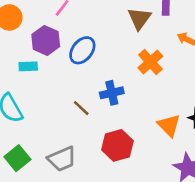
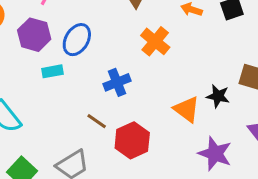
cyan rectangle: (28, 66) -> (52, 71), moved
brown line: (81, 108) -> (97, 121), moved

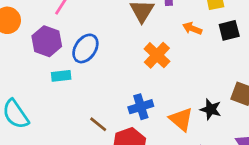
blue cross: (117, 82) -> (141, 107), moved

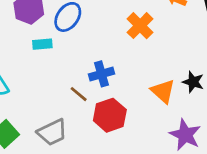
blue cross: (141, 107) -> (101, 74), moved

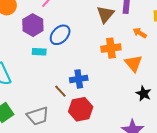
orange cross: (140, 26) -> (111, 48), turned 30
orange triangle: (163, 91) -> (134, 63), moved

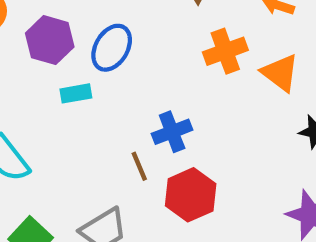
brown line: (60, 91) -> (139, 166), turned 32

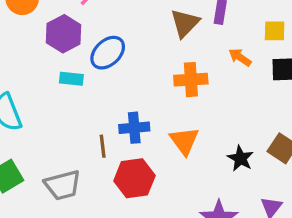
orange triangle: (280, 73) -> (184, 141), moved

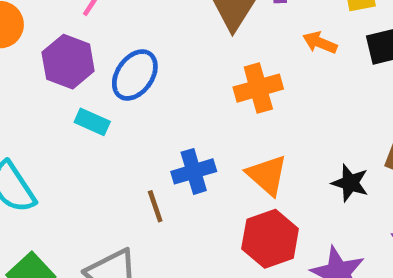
cyan rectangle: (71, 79) -> (92, 122), turned 30
red hexagon: (134, 178) -> (270, 239), moved

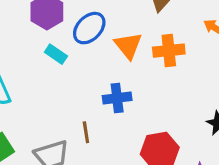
orange triangle: (267, 175) -> (128, 46), moved
brown line: (155, 206) -> (86, 132), moved

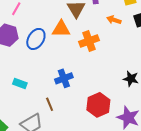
orange triangle: (128, 46) -> (61, 29), moved, turned -36
cyan rectangle: (56, 54) -> (20, 83), moved

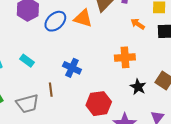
orange cross: (89, 41) -> (125, 57), moved
blue cross: (64, 78) -> (72, 68), turned 30

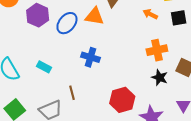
orange cross: (125, 57) -> (157, 50), moved
blue cross: (72, 68) -> (91, 57), moved

